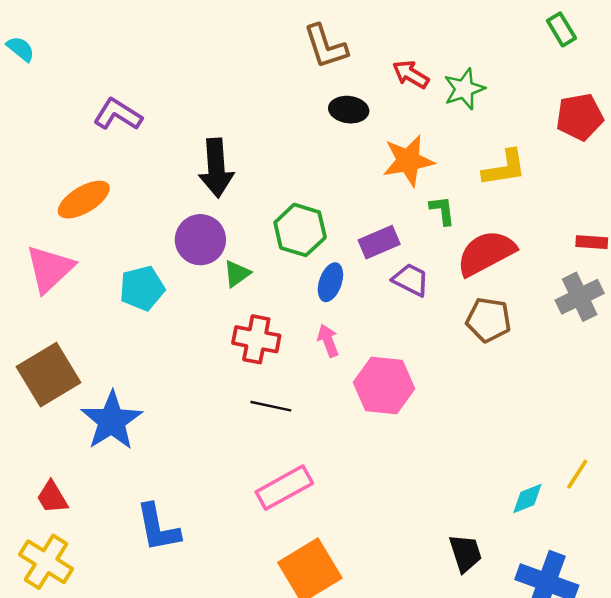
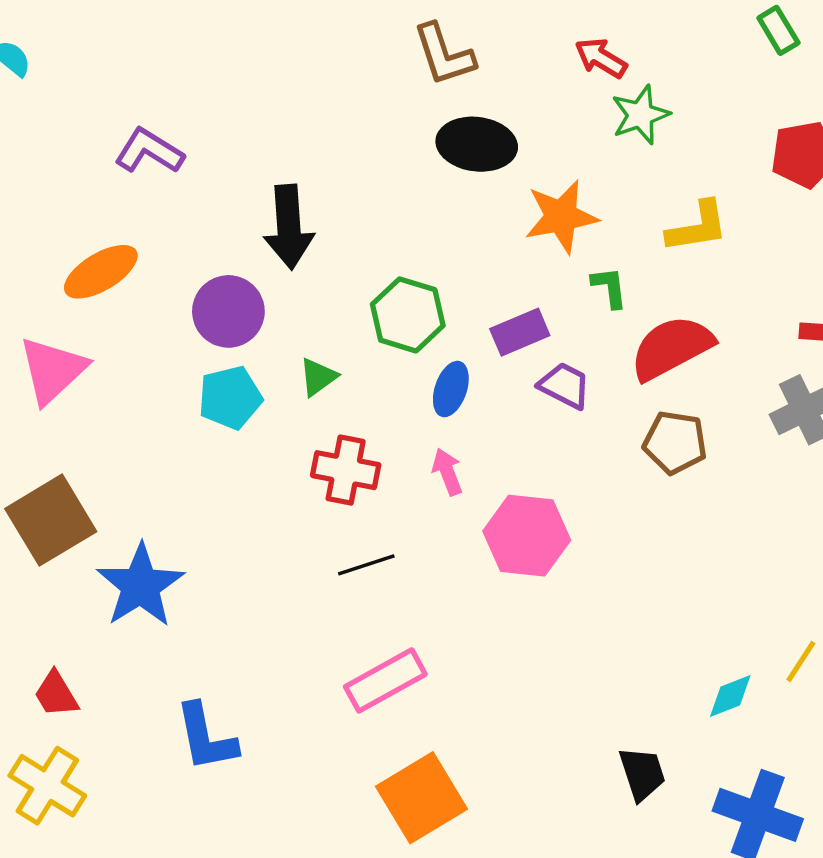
red arrow: (411, 74) -> (601, 58), moved
black ellipse: (349, 110) -> (477, 144), size x1.4
purple circle: (200, 240) -> (228, 311), moved
cyan pentagon: (142, 288) -> (230, 398), moved
black line: (271, 406) -> (366, 565), turned -30

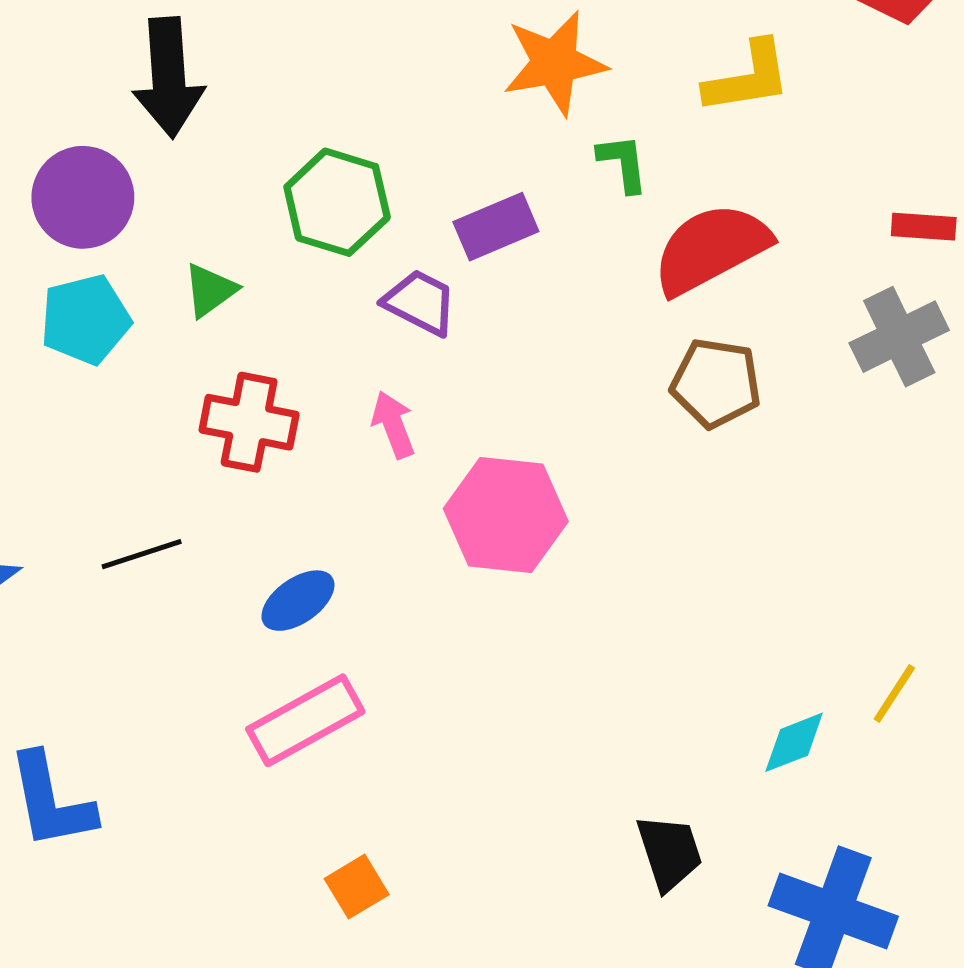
purple trapezoid: (565, 386) -> (420, 302), moved
blue ellipse: (451, 389) -> (298, 601), moved, turned 36
black line: (366, 565) -> (142, 554), moved
orange square: (422, 798) -> (357, 887), size x0.5

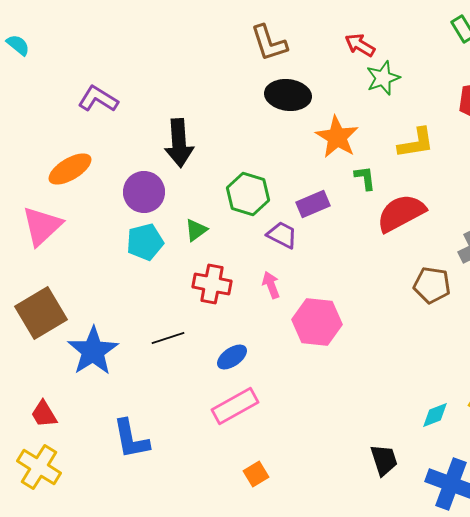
orange star: (555, 63) -> (337, 137), turned -30
brown pentagon: (716, 383) -> (432, 285), moved

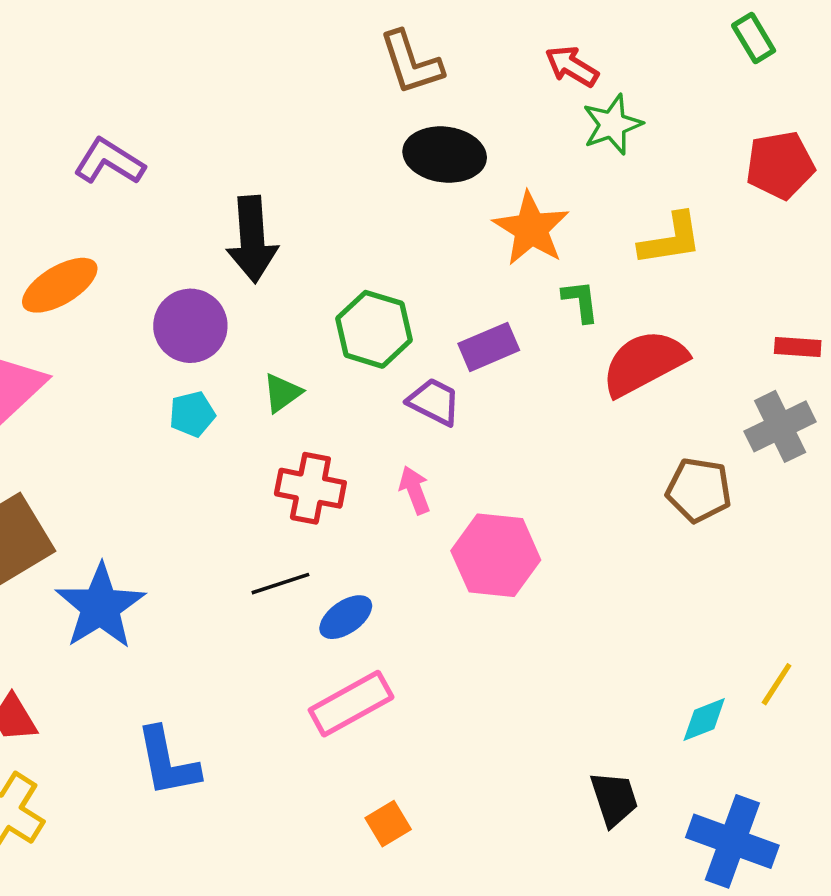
cyan pentagon: (145, 242) -> (192, 414), size x0.7
black line: (168, 338) -> (280, 584), moved

